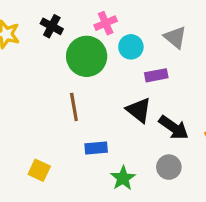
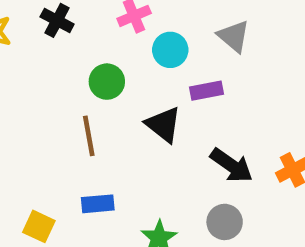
green circle: (87, 56) -> (107, 82), moved, size x0.6
black triangle: (139, 110) -> (163, 125), moved
blue rectangle: (96, 148) -> (98, 204), moved

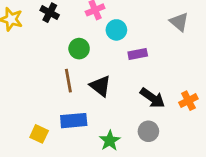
gray triangle: (234, 36) -> (179, 22), moved
black triangle: (163, 125) -> (100, 86), moved
blue rectangle: (98, 204) -> (74, 121), size x1.4

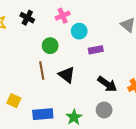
blue rectangle: (74, 121) -> (43, 114), moved
yellow square: (39, 134) -> (14, 101), moved

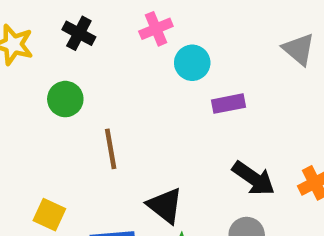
green circle: (50, 46) -> (65, 99), moved
black triangle: (67, 75) -> (165, 206), moved

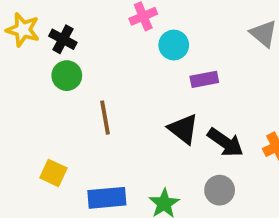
black cross: (79, 33) -> (63, 39), moved
black triangle: (165, 206) -> (183, 129), moved

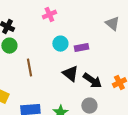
cyan circle: (174, 45) -> (60, 44), moved

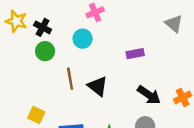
cyan circle: (60, 44) -> (83, 39), moved
black triangle: (70, 74) -> (98, 86), moved

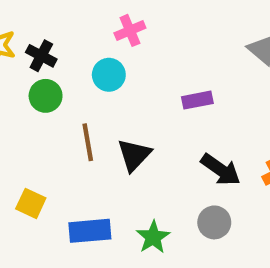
black triangle: (98, 86) -> (134, 155), turned 35

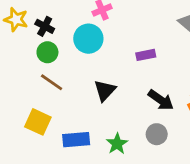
cyan circle: (109, 75) -> (88, 39), size x1.4
brown line: (88, 142) -> (52, 82), moved, turned -45
yellow square: (31, 203) -> (38, 122), size x1.4

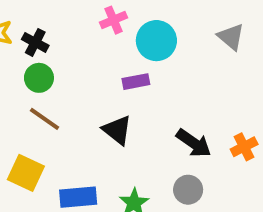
cyan circle: (88, 39) -> (156, 41), moved
purple rectangle: (146, 55) -> (136, 82), moved
black triangle: (105, 90) -> (117, 130), turned -35

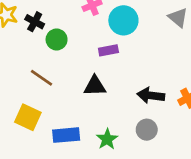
green circle: (39, 78) -> (57, 39), moved
black triangle: (117, 130) -> (95, 86), turned -40
black arrow: (194, 143) -> (151, 95), turned 152

